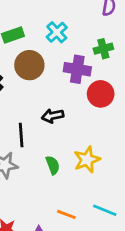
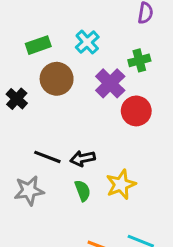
purple cross: (77, 69) -> (110, 83), turned 36
black arrow: (53, 116) -> (83, 158), moved
black line: (21, 135) -> (47, 157), turned -65

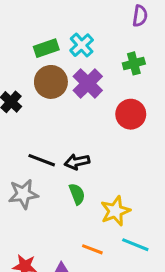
green rectangle: (38, 45) -> (46, 48), moved
purple cross: (110, 83) -> (88, 83), moved
yellow star: (121, 184) -> (115, 211), moved

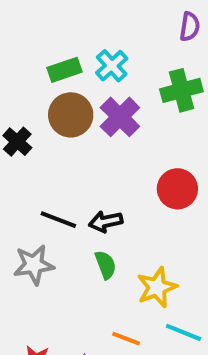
green cross: (134, 63) -> (181, 90), size x1.4
red circle: (131, 114) -> (177, 189), moved

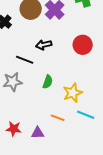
black arrow: (106, 222) -> (44, 45), moved
green semicircle: (106, 265) -> (48, 82), turned 40

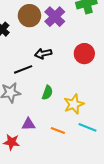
black line: (25, 60) -> (23, 69), turned -42
purple triangle: (38, 133) -> (28, 124), moved

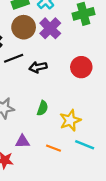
black line: (23, 69) -> (14, 58), moved

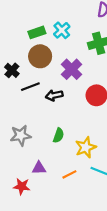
purple cross: (50, 28) -> (72, 69), moved
orange line: (54, 148) -> (69, 174), turned -48

